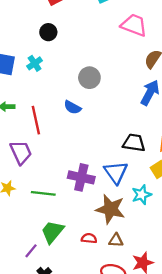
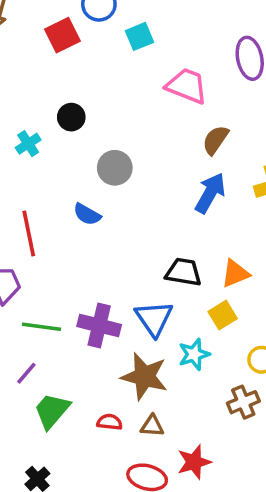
black circle: (48, 32) -> (71, 117), moved
green line: (43, 193) -> (41, 327), moved
purple line: (31, 251) -> (26, 373), moved

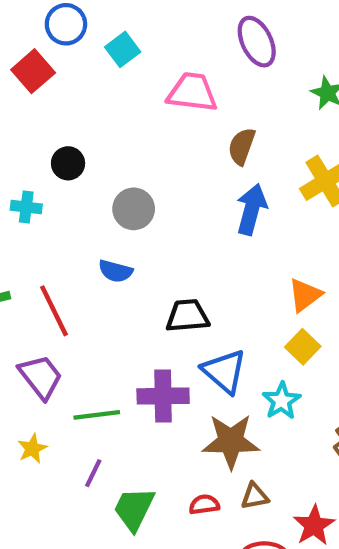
cyan cross: (28, 144) -> (26, 207), turned -35
black trapezoid: (183, 272) -> (187, 316), moved

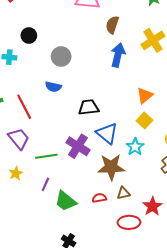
purple cross: (163, 396) -> (78, 146), turned 35
green trapezoid: (134, 509) -> (66, 201), turned -75

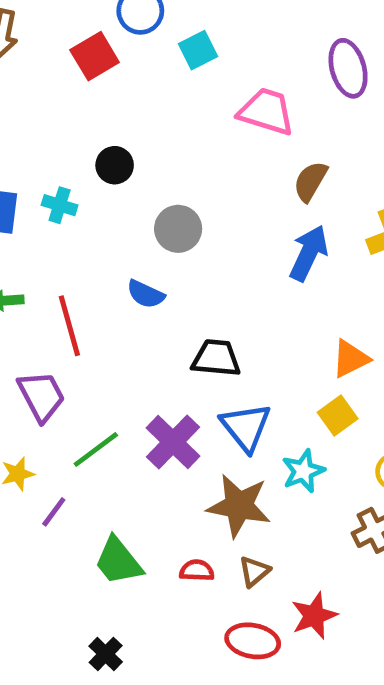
green line: (46, 156) -> (96, 450), turned -40
purple line: (45, 184) -> (54, 512), moved
brown triangle: (123, 193) -> (254, 571), turned -40

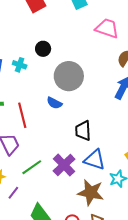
gray circle: (178, 229) -> (69, 76), size x1.5
black trapezoid: (216, 358) -> (83, 131), turned -100
blue triangle: (246, 427) -> (95, 160), turned -35

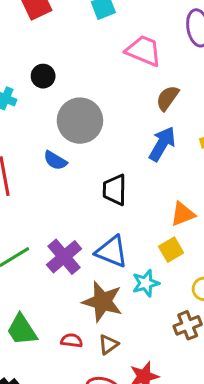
black trapezoid: (83, 131) -> (115, 190), moved

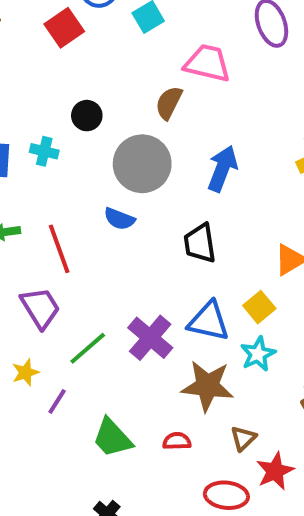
brown semicircle: (168, 98) -> (169, 103), moved
blue arrow: (162, 144) -> (222, 169), moved
yellow square: (171, 250) -> (259, 307), moved
brown triangle: (108, 345) -> (243, 438), moved

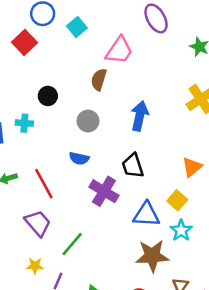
pink trapezoid: (207, 63) -> (119, 50), turned 120
gray circle: (142, 164) -> (88, 121), size x0.6
purple cross: (150, 338) -> (104, 191), moved
yellow star: (25, 372) -> (35, 266), turned 30

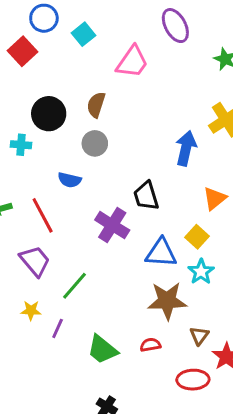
brown semicircle: (99, 80) -> (96, 105), moved
black circle: (48, 96) -> (49, 114), size x1.5
blue arrow: (140, 116) -> (186, 148), moved
blue semicircle: (79, 158) -> (70, 180), moved

